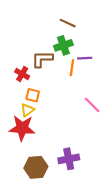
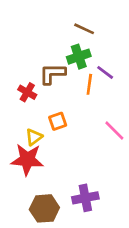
purple line: (85, 58) -> (105, 72), turned 40
orange square: (33, 95) -> (58, 121), moved, turned -32

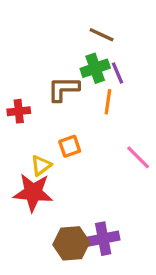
purple line: (105, 72) -> (117, 73), moved, turned 30
red cross: (27, 92) -> (19, 111), moved, turned -36
brown hexagon: (44, 208) -> (71, 243), moved

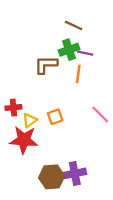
purple line: (117, 73) -> (85, 53), turned -56
red cross: (19, 111) -> (13, 108), moved
orange square: (70, 146) -> (55, 117), moved

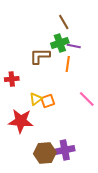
brown line: (74, 25) -> (64, 22), turned 35
red cross: (13, 108) -> (12, 79), moved
yellow triangle: (30, 120) -> (36, 99), moved

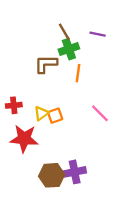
brown line: (64, 22) -> (64, 32), moved
purple line: (74, 46) -> (98, 34), moved
red cross: (12, 79) -> (14, 105), moved

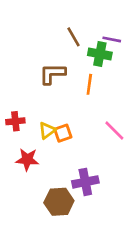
green cross: (69, 49) -> (100, 54), moved, turned 30
red star: (24, 139) -> (27, 160), size x0.7
purple cross: (75, 172) -> (85, 182), moved

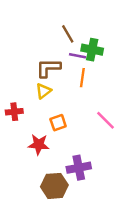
purple line: (112, 39) -> (77, 56), moved
yellow triangle: (47, 130) -> (43, 91), moved
red star: (27, 160) -> (39, 145), moved

